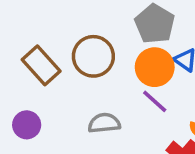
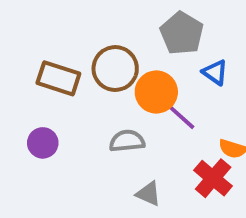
brown rectangle: (41, 65) -> (58, 78), turned -30
orange circle: (155, 67) -> (156, 92), moved

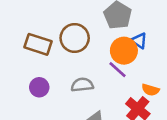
orange circle: (156, 92) -> (124, 51), moved
purple circle: (43, 143) -> (39, 87), moved

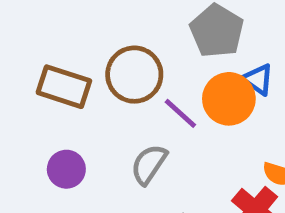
purple line: (118, 70) -> (180, 113), moved
gray semicircle: (82, 85) -> (149, 164), turned -50

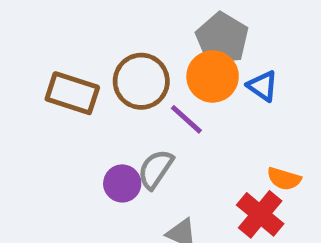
orange circle: (229, 99) -> (213, 76), moved
purple circle: (66, 169) -> (122, 183), moved

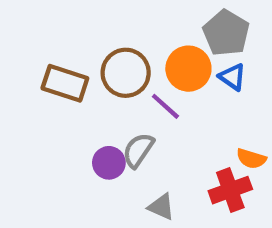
gray pentagon: (222, 38) -> (226, 33), moved
red cross: (260, 214) -> (230, 190), turned 30

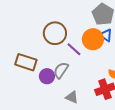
orange circle: (188, 69) -> (93, 39), moved
brown rectangle: (65, 83) -> (26, 62), moved

